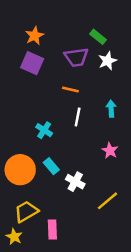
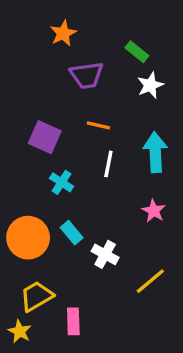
orange star: (35, 36) -> (63, 33), moved
purple trapezoid: (76, 57) -> (87, 75), moved
purple square: (32, 63) -> (45, 137), moved
cyan arrow: (111, 109) -> (155, 152), size x1.6

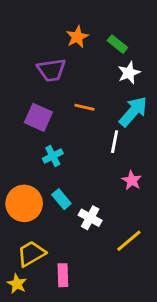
orange star: (63, 33) -> (77, 37), moved
purple trapezoid: (87, 75) -> (51, 70), moved
cyan arrow: (155, 152) -> (133, 112), moved, turned 44
white line: (108, 164) -> (115, 142), moved
cyan cross: (62, 182) -> (53, 156), turned 30

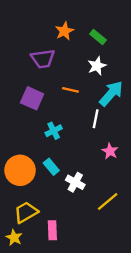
white star: (129, 73) -> (97, 66), moved
cyan cross: (53, 156) -> (54, 131), moved

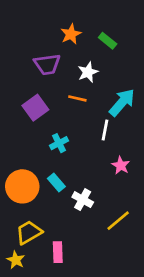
white star: (97, 66) -> (88, 72), moved
purple square: (32, 98) -> (35, 108), turned 30

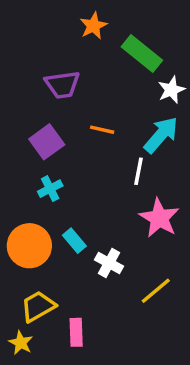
orange star: (71, 34) -> (93, 26), moved
green rectangle: (108, 41) -> (142, 53), size x1.6
white star: (88, 72) -> (171, 90), moved
cyan cross: (59, 143) -> (50, 189), moved
pink star: (121, 165) -> (159, 218), size x1.6

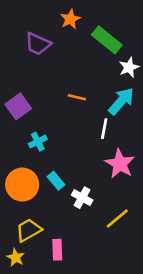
purple trapezoid: (62, 85) -> (38, 44), moved, turned 32
purple square: (47, 142) -> (18, 106), moved

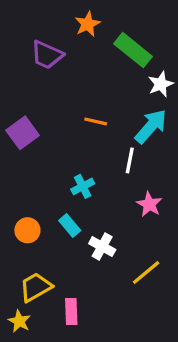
cyan cross: (38, 142) -> (83, 186), moved
pink star: (120, 164) -> (149, 204), size x0.7
orange circle: (22, 185) -> (27, 230), size x0.6

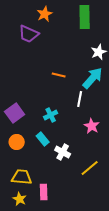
orange star: (88, 24) -> (45, 14), moved
green rectangle: (133, 50) -> (85, 17), moved, turned 50
purple square: (23, 133) -> (15, 113), moved
yellow trapezoid: (36, 287) -> (22, 177), turned 35
yellow star: (19, 321) -> (20, 199), moved

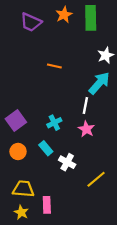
orange star: (45, 14) -> (64, 15), moved
purple trapezoid: (29, 34) -> (31, 22), moved
orange line: (59, 75) -> (54, 66), moved
pink star: (92, 126) -> (86, 129), moved

